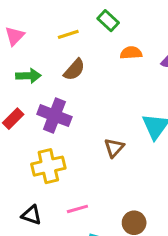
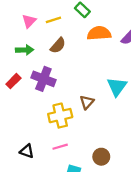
pink triangle: (15, 36) -> (29, 21), moved
orange semicircle: (131, 53) -> (99, 33), size x1.5
yellow cross: (48, 166) -> (60, 116), moved

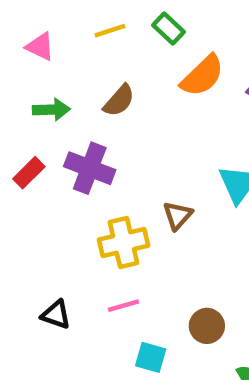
yellow line: (53, 20) -> (110, 31), moved
pink triangle: (29, 21) -> (40, 47), moved, turned -48
orange semicircle: (99, 33) -> (202, 76), turned 140

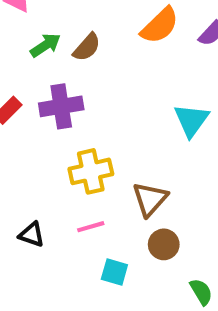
green arrow: (51, 110) -> (45, 45), moved, turned -32
purple cross: (90, 168) -> (61, 106), turned -30
brown triangle: (178, 215) -> (150, 199), moved, size x1.4

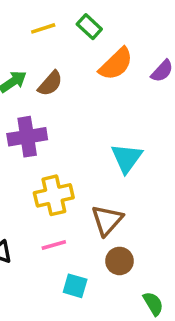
cyan triangle: (191, 120) -> (127, 158), moved

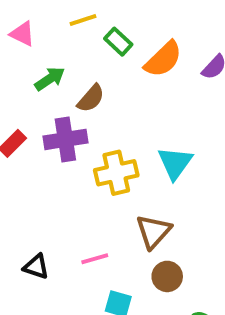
green rectangle: (89, 27) -> (118, 42), moved
brown semicircle: (50, 83) -> (91, 98), moved
yellow cross: (54, 195) -> (116, 173), moved

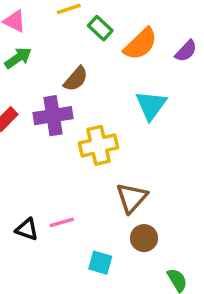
green arrow: (50, 79) -> (18, 58), moved
cyan triangle: (175, 163) -> (151, 105), moved
pink line: (95, 259) -> (62, 222), moved

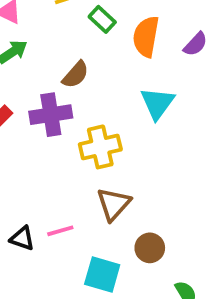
orange semicircle: (140, 44) -> (146, 37), turned 144
brown triangle: (132, 198) -> (114, 204), moved
cyan square: (100, 263) -> (102, 275), size x1.4

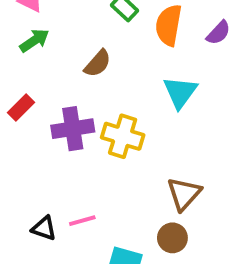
purple cross: (51, 115) -> (73, 129), moved
yellow cross: (100, 147) -> (123, 136), turned 30
brown triangle: (114, 204) -> (184, 194), moved

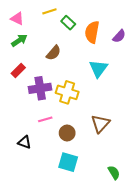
red rectangle: (21, 108) -> (18, 71), moved
pink line: (82, 221) -> (45, 119), moved
brown circle: (172, 238) -> (67, 133), moved

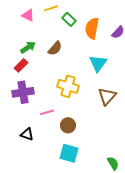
pink triangle: (17, 19) -> (28, 15), moved
green arrow: (19, 40) -> (28, 47), moved
purple cross: (40, 88) -> (23, 92), moved
brown triangle: (100, 124) -> (107, 96), moved

